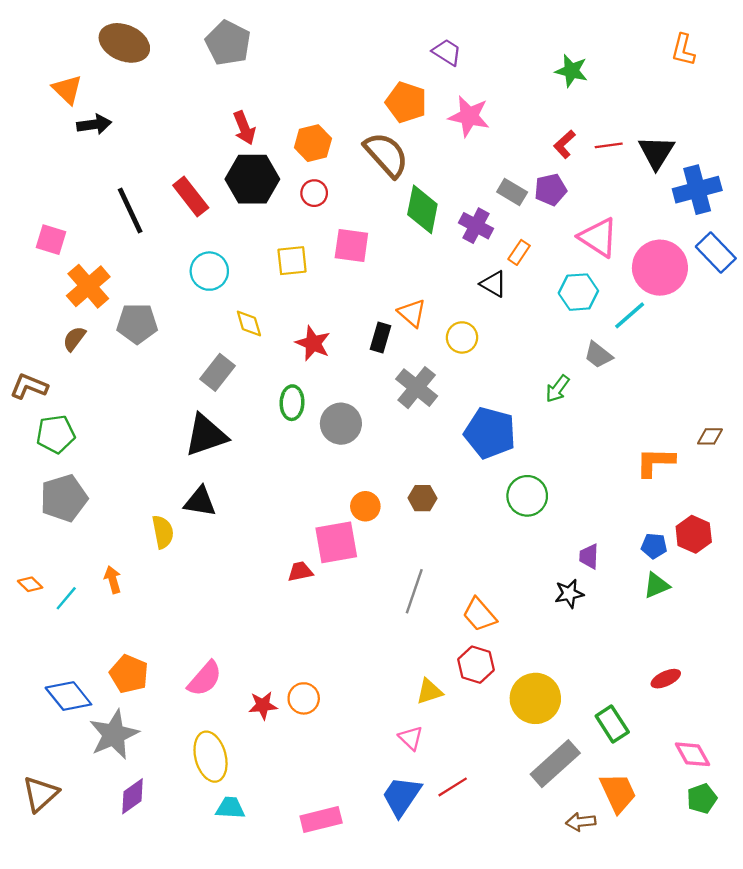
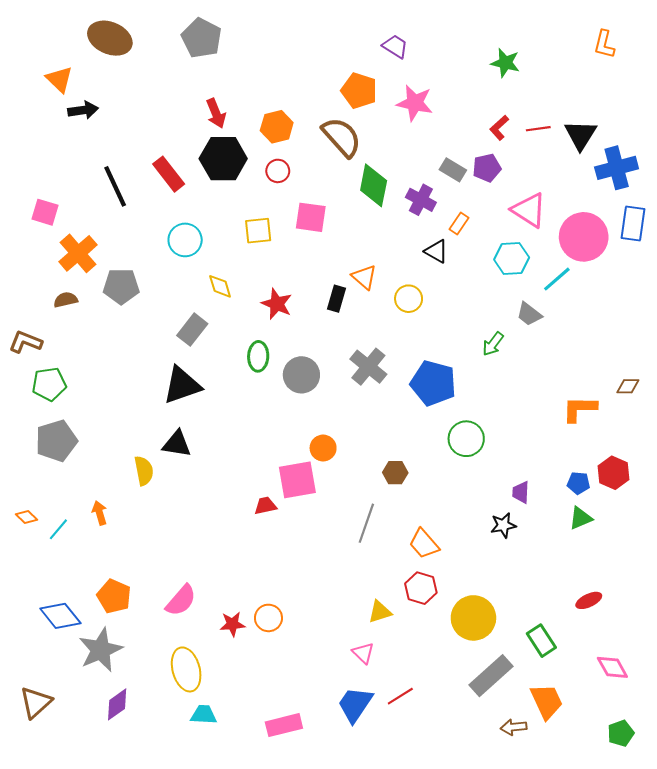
blue rectangle: (716, 252) -> (633, 223), turned 52
brown semicircle: (74, 339) -> (66, 300), turned 40
gray cross: (417, 388) -> (368, 367), moved
brown hexagon: (422, 498) -> (395, 473), moved
green pentagon: (702, 799) -> (621, 733), moved

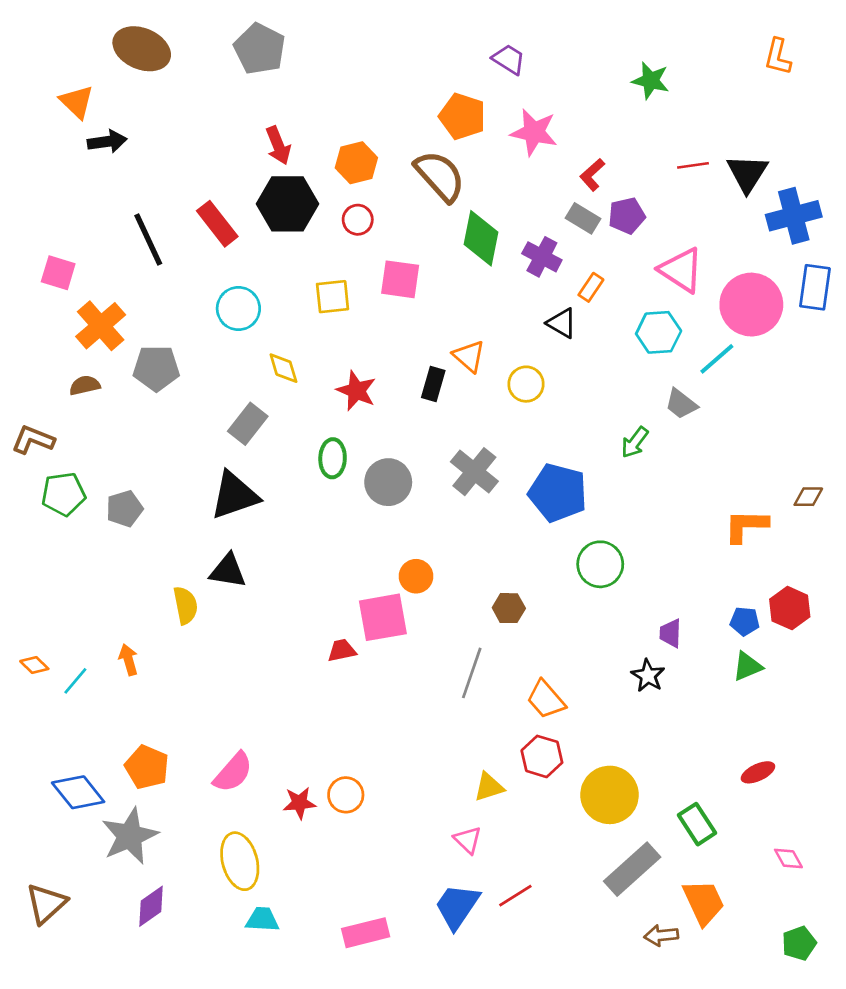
red L-shape: (499, 128) -> (592, 175), moved
gray pentagon: (56, 441) -> (124, 509), moved, size x0.7
black star: (503, 525) -> (648, 676), turned -30
pink diamond: (612, 667) -> (788, 859), size x0.7

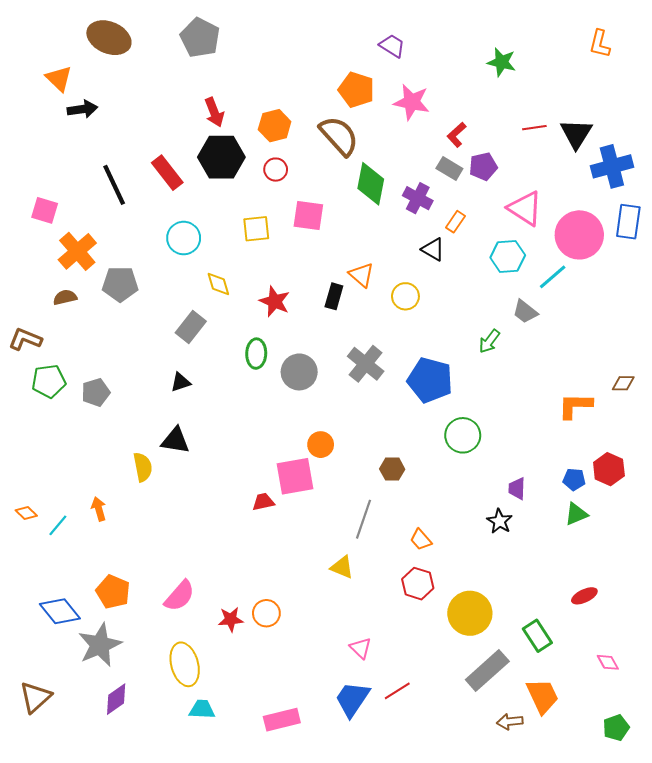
black triangle: (234, 495) -> (181, 382), size x0.5
orange trapezoid: (546, 699) -> (421, 540), size x0.7
yellow triangle: (489, 787) -> (342, 567), moved, turned 40

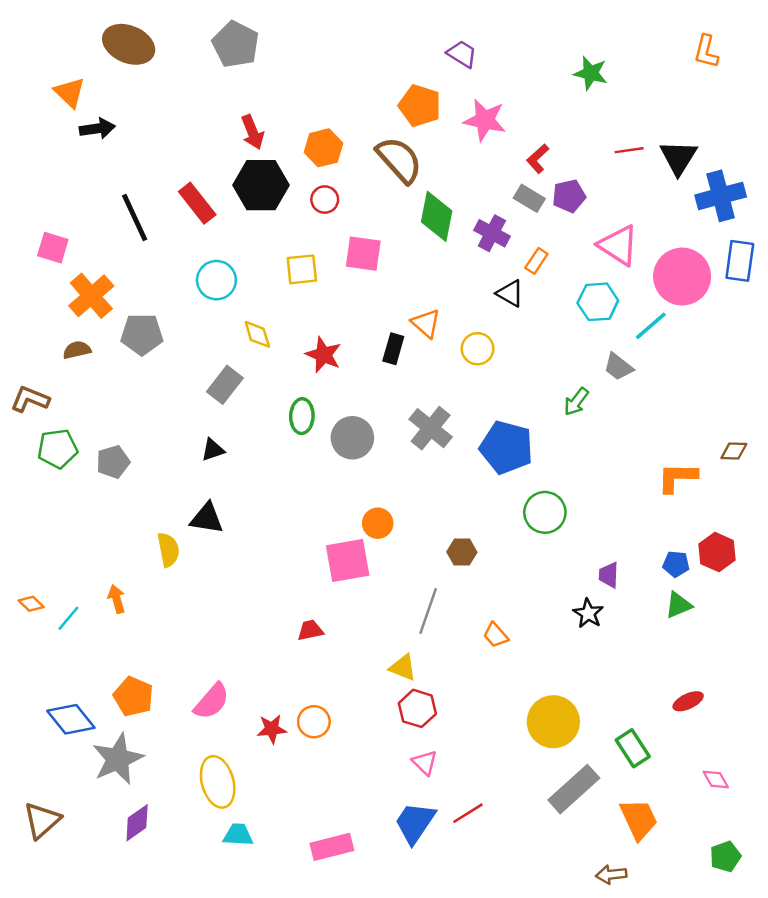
red trapezoid: (263, 502) -> (310, 630), moved
red hexagon: (418, 584) -> (417, 708), moved
brown arrow: (510, 722) -> (611, 875), moved

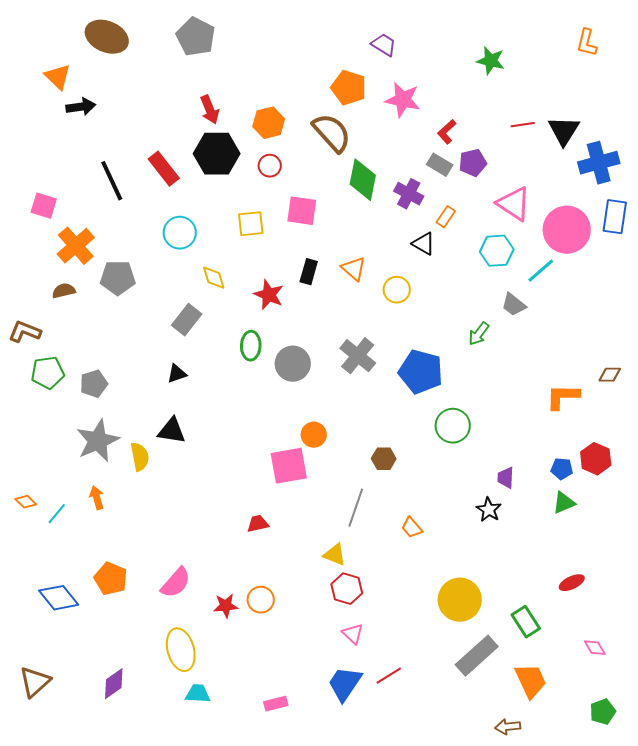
black rectangle: (393, 349) -> (309, 272), moved
gray star: (118, 759) -> (98, 441), moved
pink rectangle: (332, 847) -> (276, 704), size x0.7

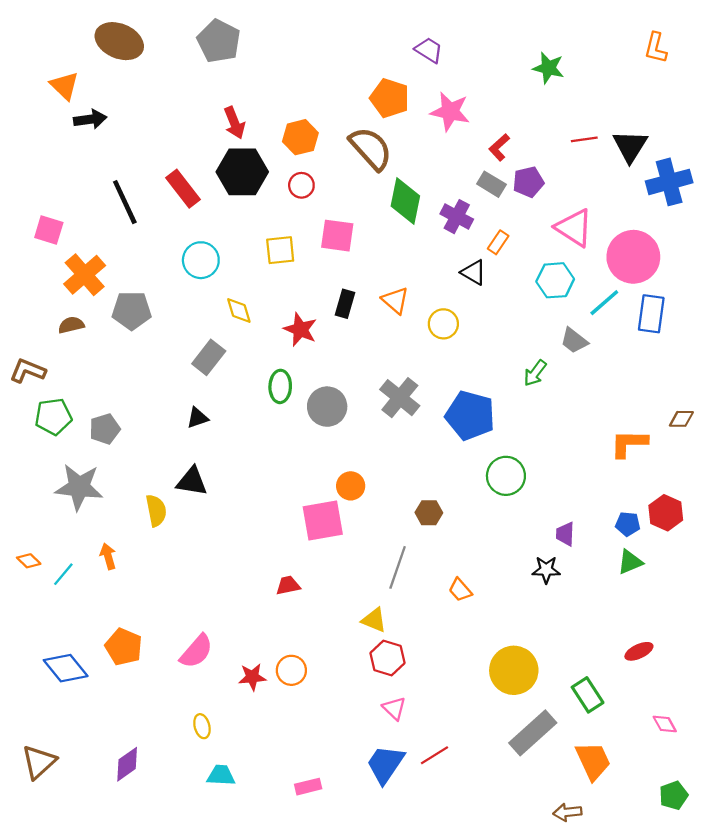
blue rectangle: (615, 217) -> (651, 314), moved
gray star: (98, 441) -> (79, 487), moved, turned 30
black star: (489, 510) -> (546, 570), turned -30
yellow ellipse: (181, 650) -> (202, 726), size x0.5

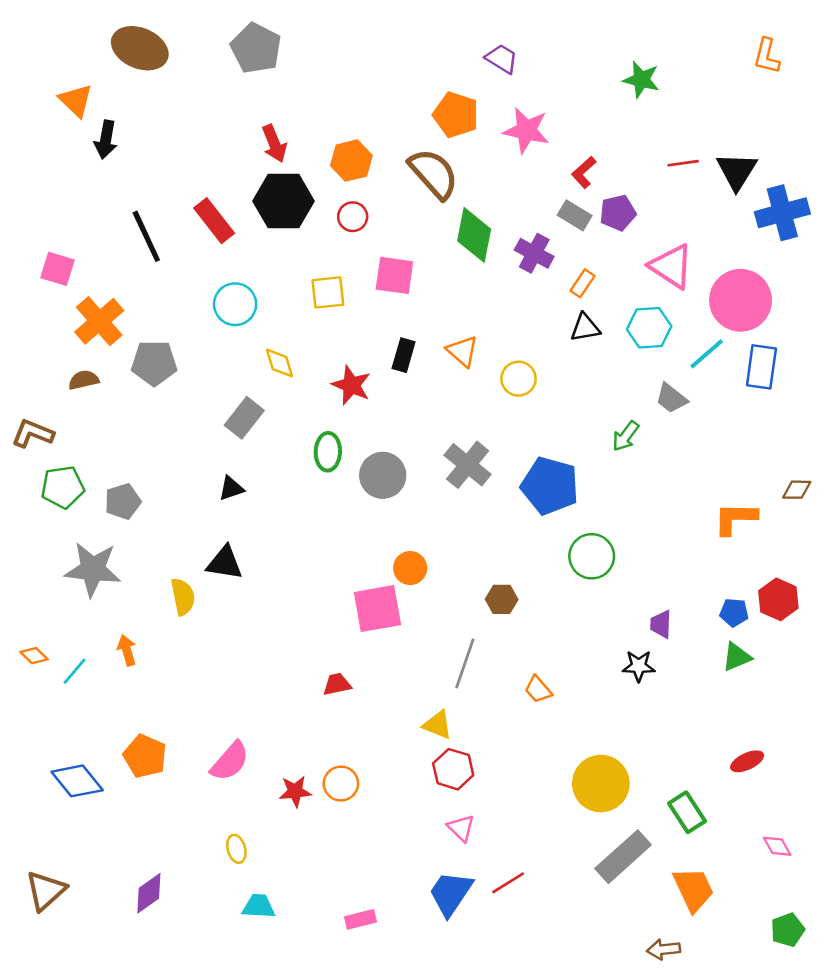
black arrow: (90, 119) -> (106, 140), turned 108
black triangle: (474, 272) -> (585, 328), moved, turned -40

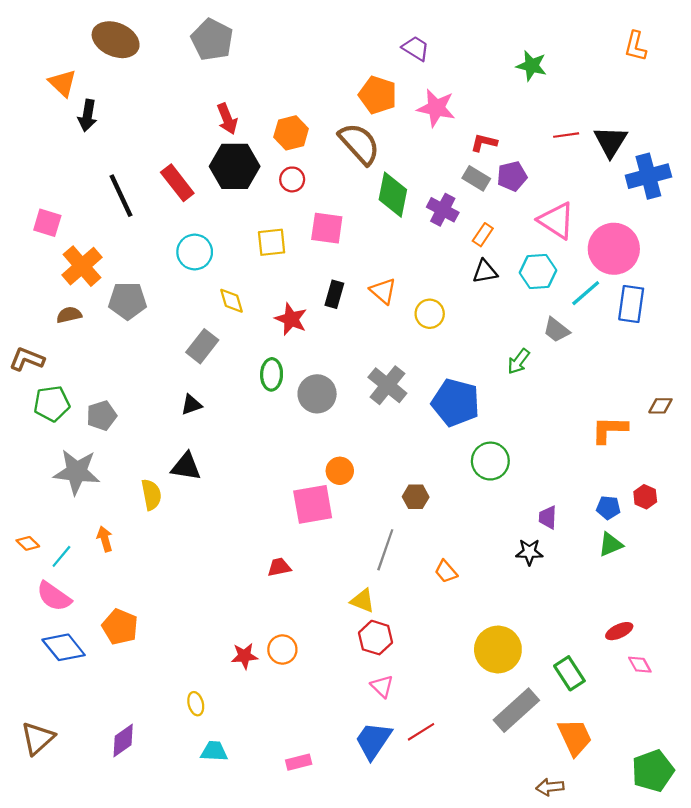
red L-shape: (584, 172) -> (484, 143), turned 56
red hexagon: (778, 599) -> (645, 497), size x0.7
pink semicircle: (230, 761) -> (54, 596), moved, turned 84
pink diamond: (777, 846) -> (640, 665), moved
green pentagon: (788, 930) -> (653, 771), size x1.5

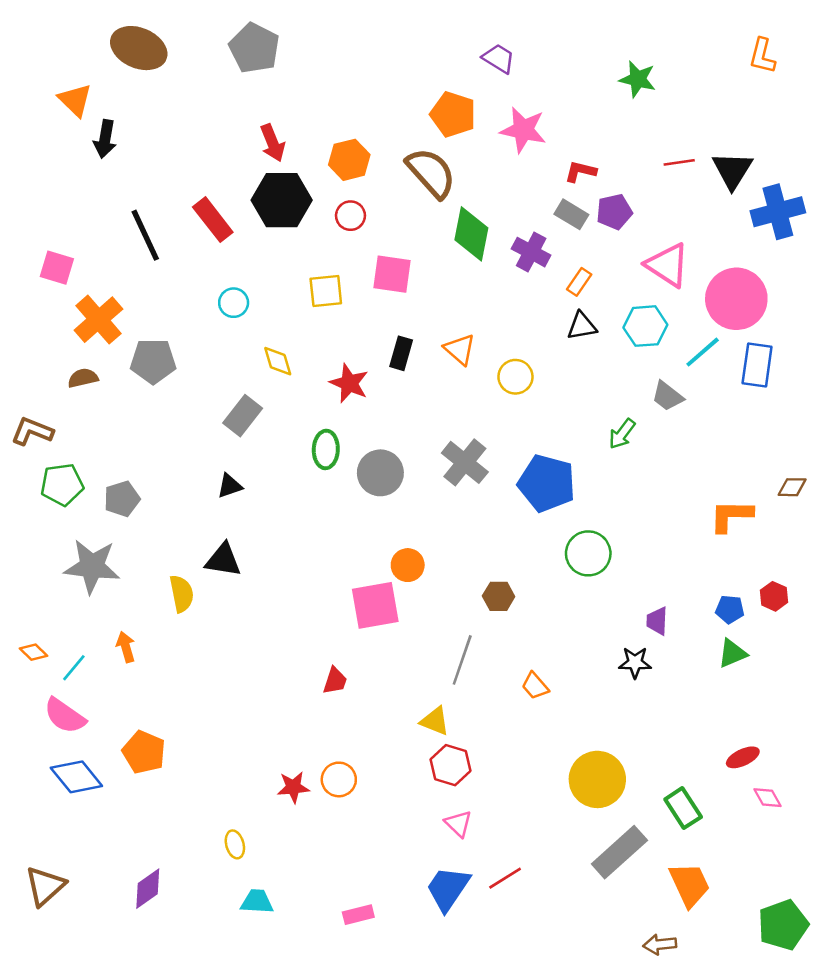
cyan circle: (195, 252) -> (234, 303), size x0.7
red trapezoid: (279, 567) -> (335, 681), turned 120

